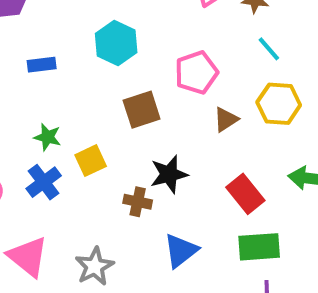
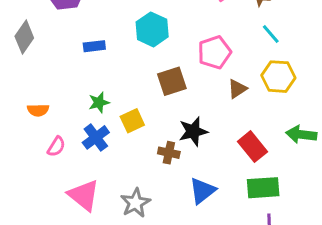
green star: (47, 137) -> (99, 102), turned -30

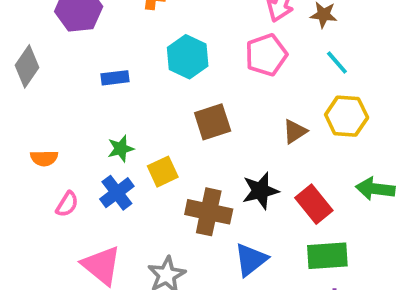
pink pentagon: (214, 52) -> (266, 55), moved
black star: (193, 131) -> (260, 191), moved
brown cross: (169, 153) -> (209, 212), size x1.6

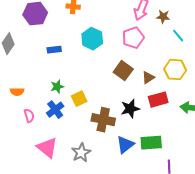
cyan line: (337, 63) -> (178, 36), moved
brown square: (213, 122) -> (123, 71), moved, turned -36
pink semicircle: (67, 204) -> (29, 116), turned -48
red rectangle: (314, 204) -> (158, 100), moved, turned -66
green rectangle: (327, 256) -> (151, 143), moved

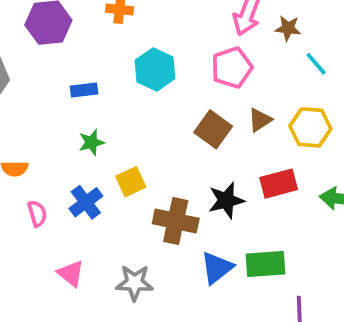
brown triangle: (148, 78) -> (260, 120), moved
green star: (57, 87) -> (91, 142), moved
pink triangle: (47, 148) -> (71, 273), size x0.7
gray star: (81, 153) -> (134, 283), turned 30

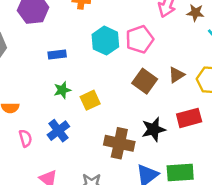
pink pentagon: (232, 68) -> (140, 39), moved
yellow square: (131, 182) -> (90, 100), moved

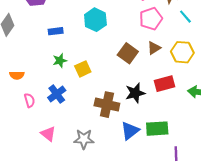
pink pentagon: (140, 39) -> (151, 19), moved

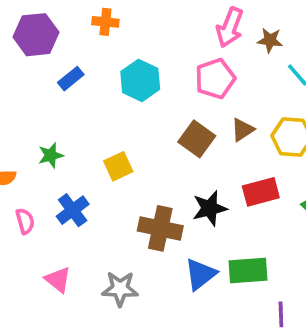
pink pentagon: (151, 19) -> (215, 79), moved
blue rectangle: (56, 31) -> (71, 79), moved, turned -32
green star: (60, 61) -> (51, 155), moved

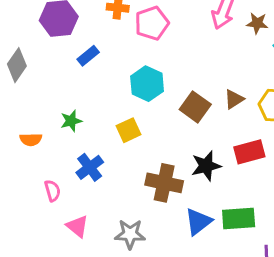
pink pentagon: (215, 79) -> (152, 23), moved
cyan hexagon: (140, 80) -> (147, 84), moved
pink semicircle: (25, 221) -> (53, 191), moved

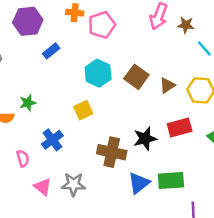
brown square: (195, 107) -> (136, 77), moved
green star: (71, 121) -> (28, 103), moved
gray star: (130, 234) -> (73, 184), moved

